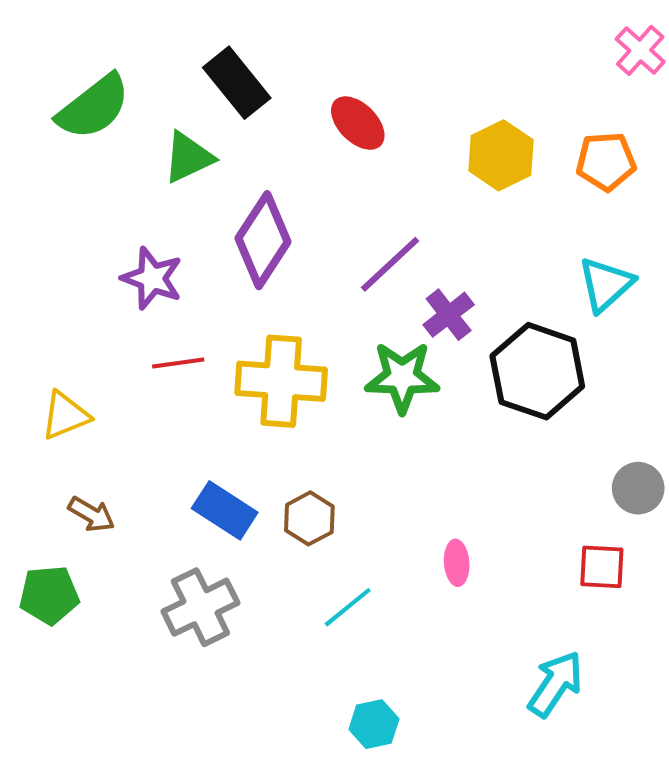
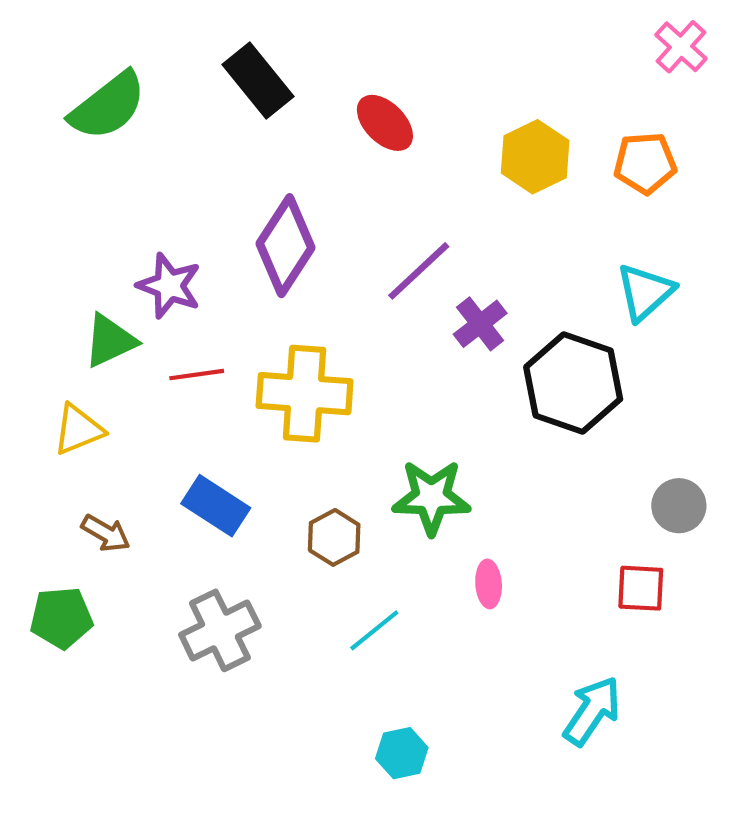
green triangle: (188, 157) -> (110, 341), moved
green star: (402, 377) -> (431, 497), moved
blue rectangle: (225, 510) -> (216, 506), moved

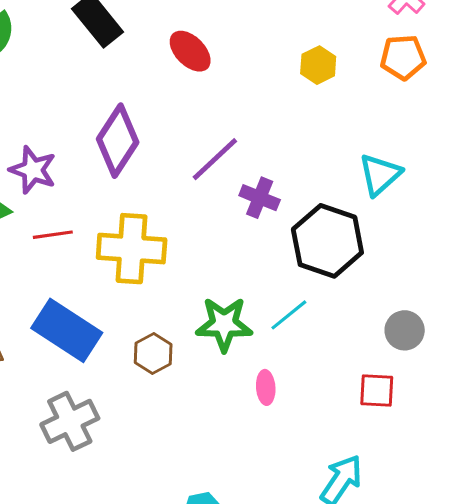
yellow hexagon: (535, 157) -> (318, 65), moved, size x0.7
orange pentagon: (645, 163) -> (403, 57), moved
purple cross: (480, 324) -> (260, 198), turned -30
blue rectangle: (216, 506) -> (67, 330), size x1.4
cyan line: (374, 630) -> (289, 315), moved

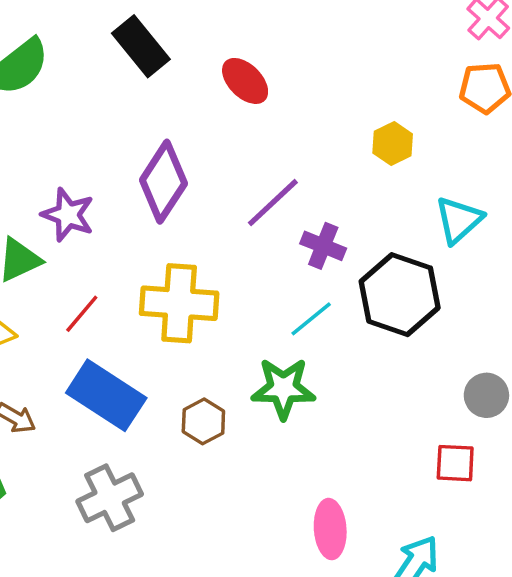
yellow hexagon: (318, 65) -> (393, 143), moved
red line: (53, 235) -> (82, 314), moved, turned -42
cyan line: (289, 315) -> (311, 319), moved
pink ellipse: (266, 387) -> (330, 529), moved, size x1.5

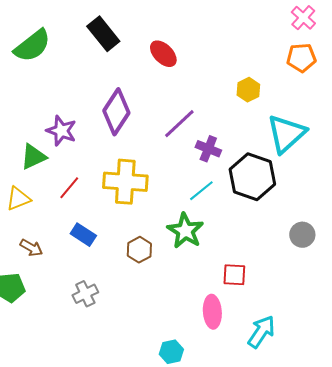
cyan triangle: (459, 220) -> (286, 134), size x1.4
green star: (283, 388) -> (185, 231), turned 30
blue rectangle: (106, 395) -> (83, 235), size x0.6
red square: (455, 463) -> (234, 275), moved
gray cross: (110, 498) -> (85, 294), size x0.7

